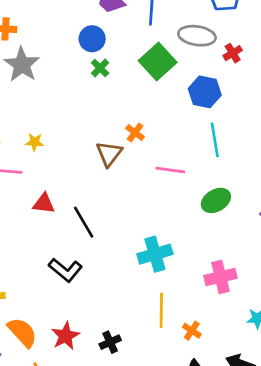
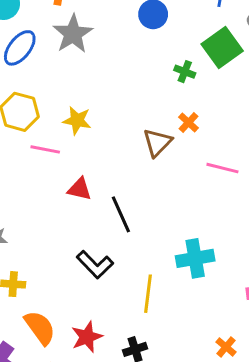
green cross: (100, 68) -> (185, 72), moved, turned -30
yellow star: (35, 142) -> (77, 120), size x1.4
yellow line: (161, 310) -> (148, 294), moved

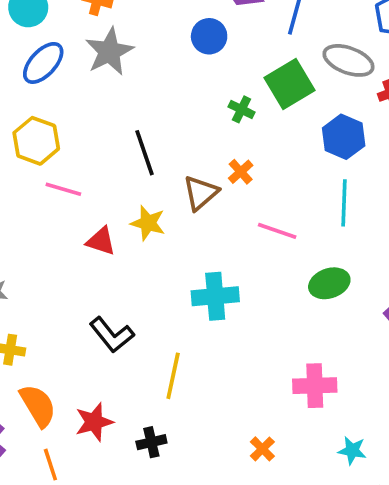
yellow star: (77, 120) -> (148, 223), moved
black line: (121, 214) -> (145, 153), moved
cyan cross: (195, 258) -> (215, 296), moved

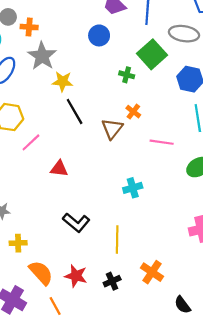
pink line: (63, 189) -> (31, 142), turned -48
yellow star: (148, 223) -> (63, 81), moved
cyan cross: (215, 296) -> (133, 188), size x0.7
red star: (94, 422) -> (76, 276), turned -30
orange cross: (262, 449) -> (152, 272), moved, size x1.5

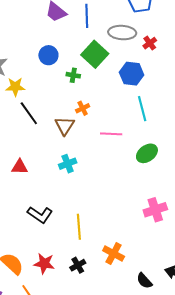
blue circle: (99, 35) -> (48, 55), moved
orange cross: (133, 112) -> (83, 108), turned 32
cyan cross: (133, 188) -> (68, 164), moved

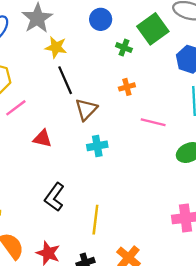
brown triangle: (65, 126) -> (86, 109), moved
black L-shape: (40, 215) -> (54, 197), turned 80

